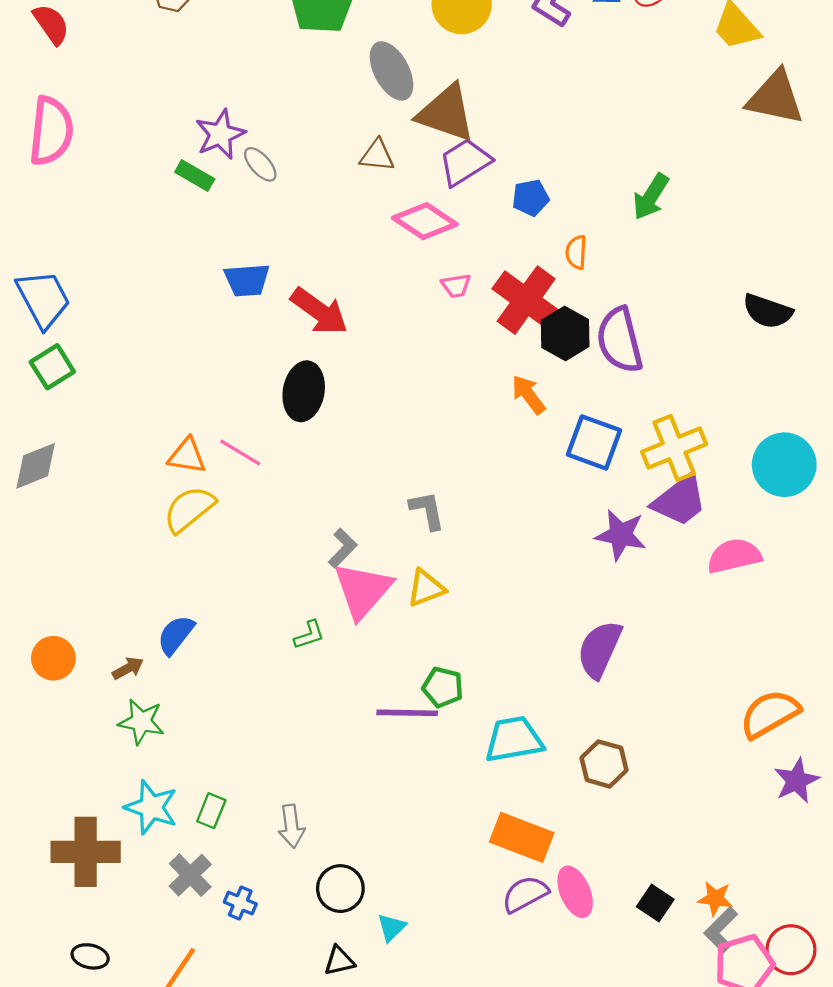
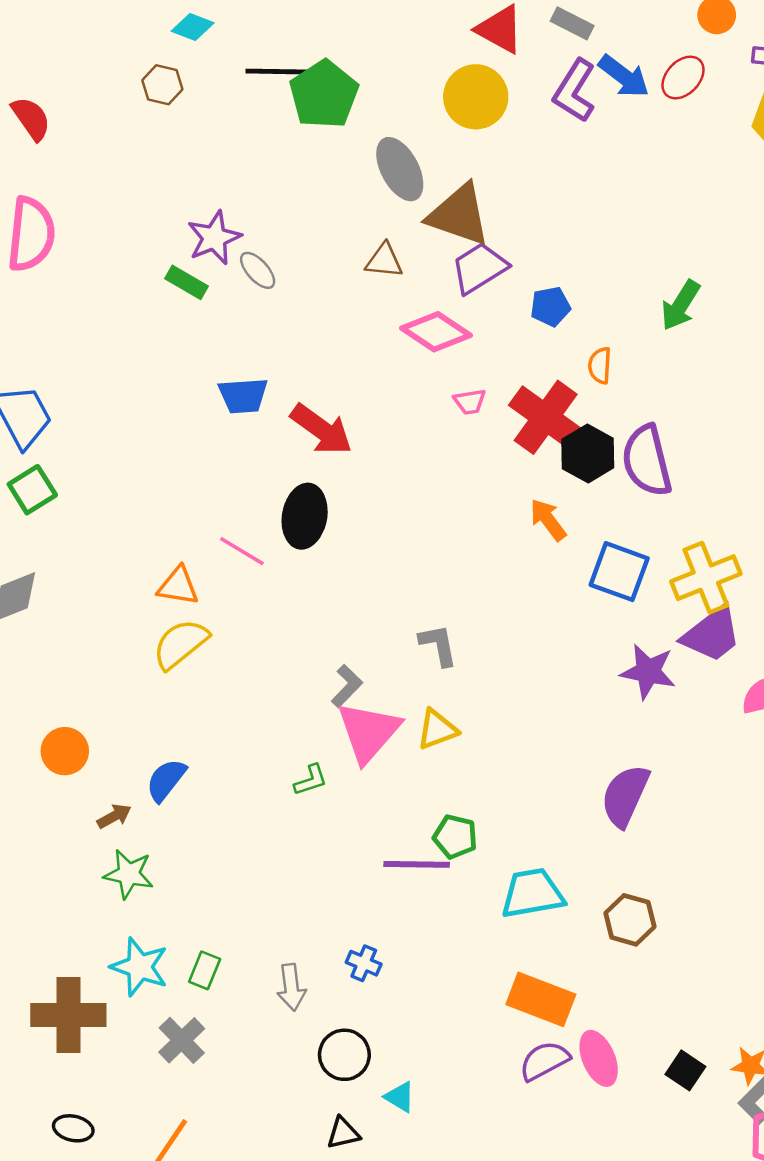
pink line: (240, 452) -> (242, 551), moved
orange circle: (53, 658) -> (65, 751), moved
blue cross: (240, 903) -> (364, 963), moved
cyan triangle: (392, 927) -> (400, 1097), turned -44

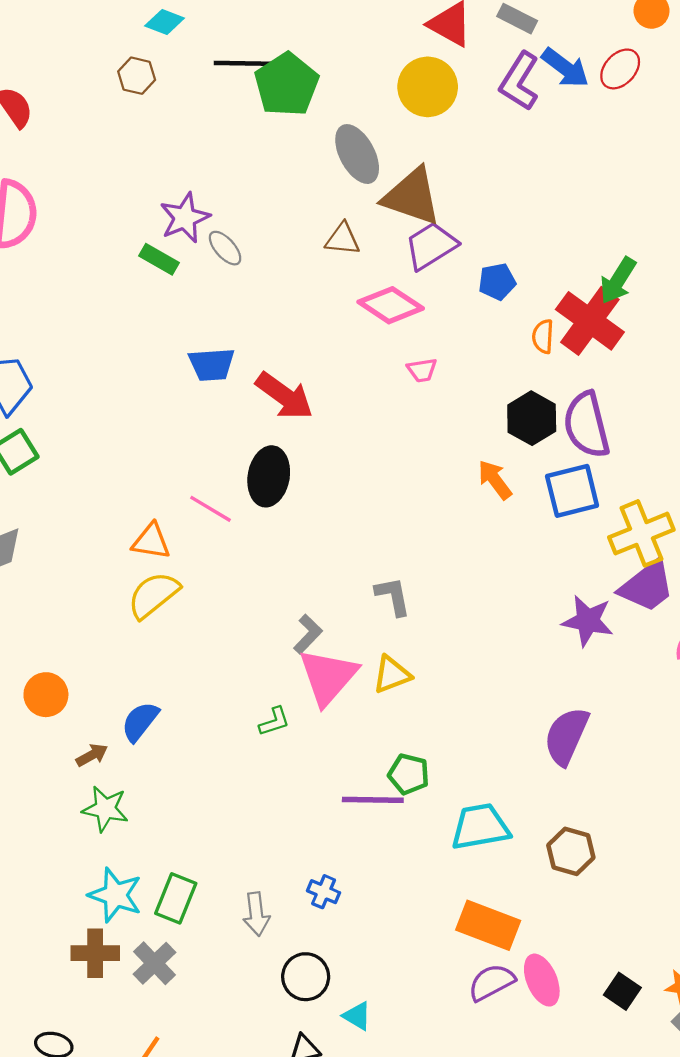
red cross: (546, 417) -> (590, 321), moved
blue square: (619, 572) -> (572, 491), moved, turned -34
green rectangle: (205, 970) -> (176, 898), size x1.4
brown cross: (68, 1015) -> (95, 953), moved, size x0.7

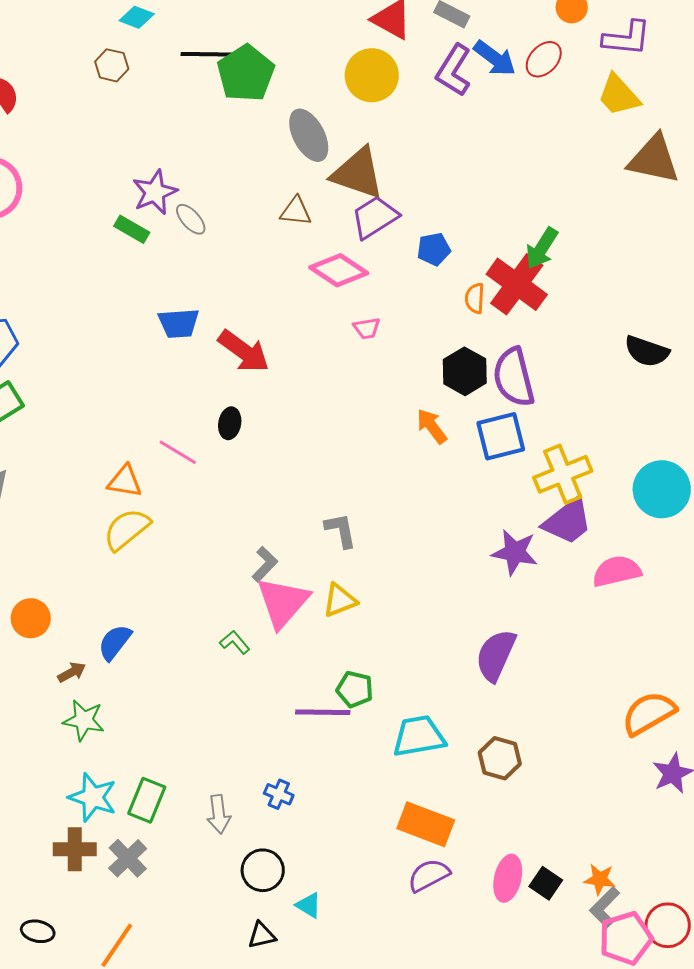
black ellipse: (269, 476) -> (230, 423), size x0.6
green L-shape: (274, 722) -> (235, 642), turned -112
pink ellipse: (542, 980) -> (508, 878), moved, turned 36

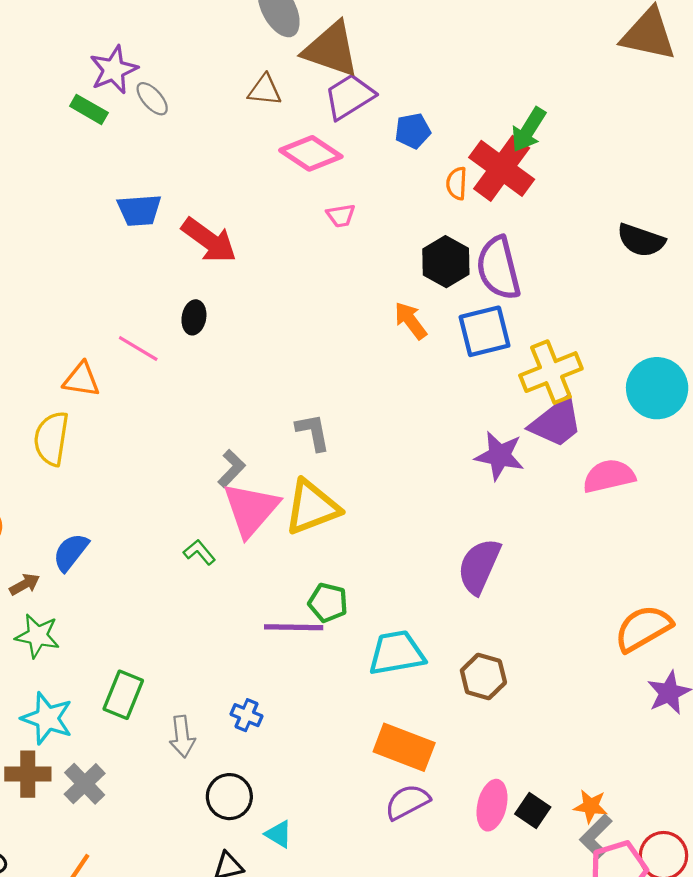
yellow semicircle: (127, 529) -> (51, 439), moved, turned -42
yellow triangle: (340, 600) -> (312, 507), size x1.5
green rectangle: (147, 800) -> (123, 695), moved

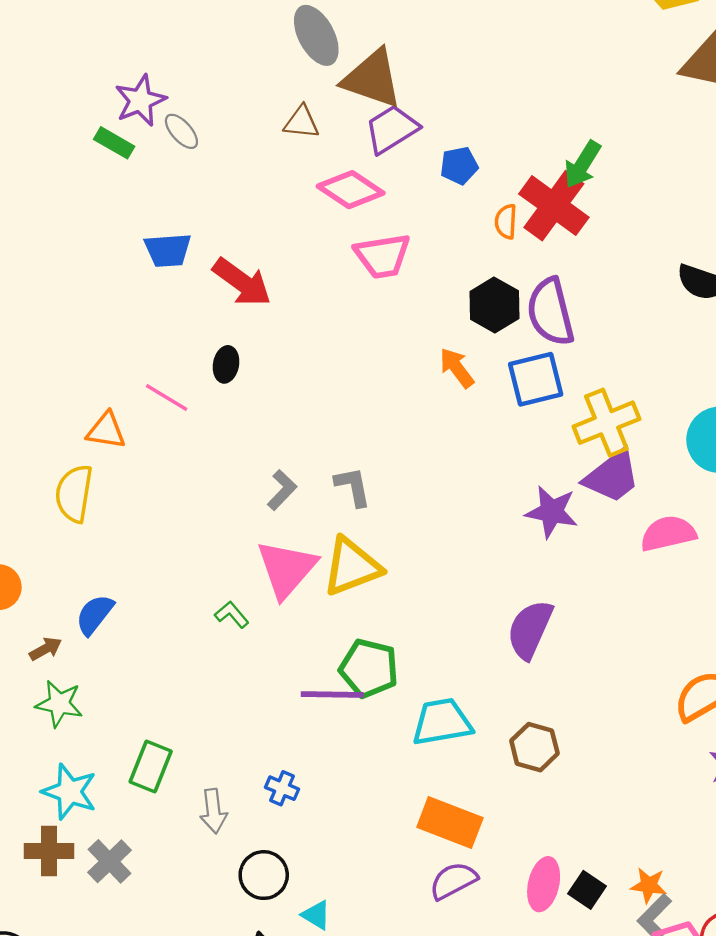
pink trapezoid: (341, 216) -> (383, 256), size x1.8
gray L-shape: (231, 469) -> (282, 490), moved
green pentagon: (328, 603) -> (369, 668), size x1.4

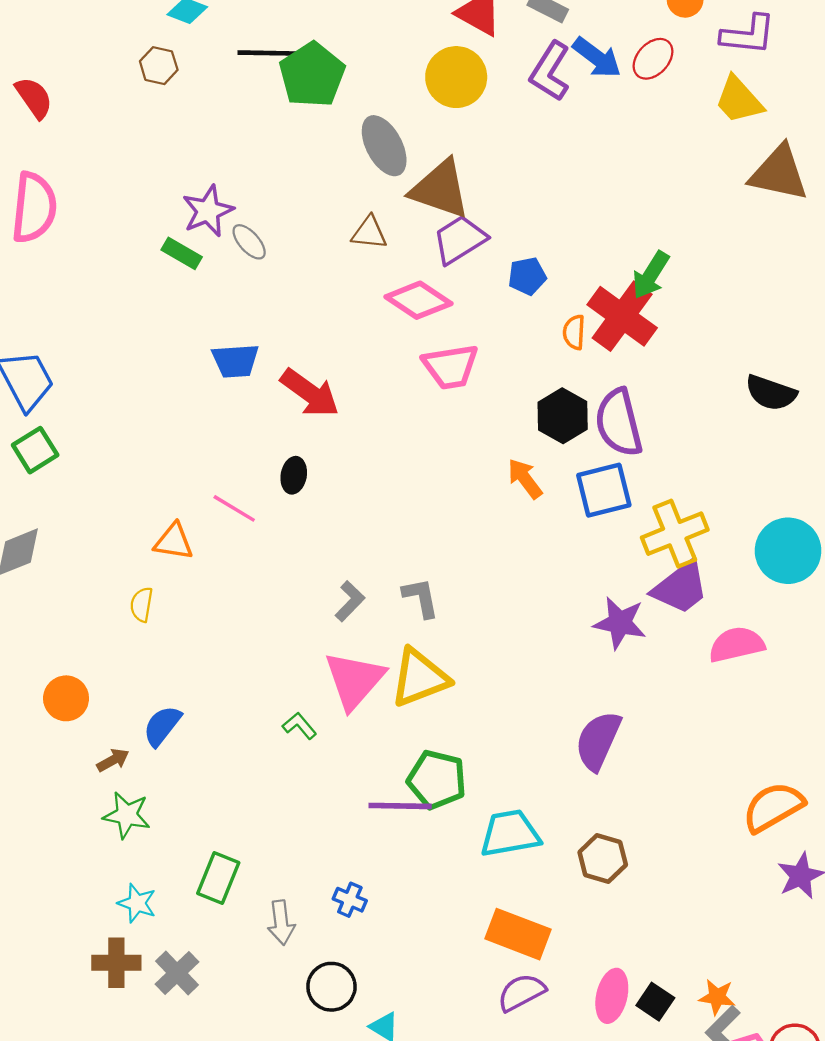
yellow semicircle: (74, 493) -> (142, 605), size x0.6
cyan star: (70, 792) -> (137, 903), size x0.7

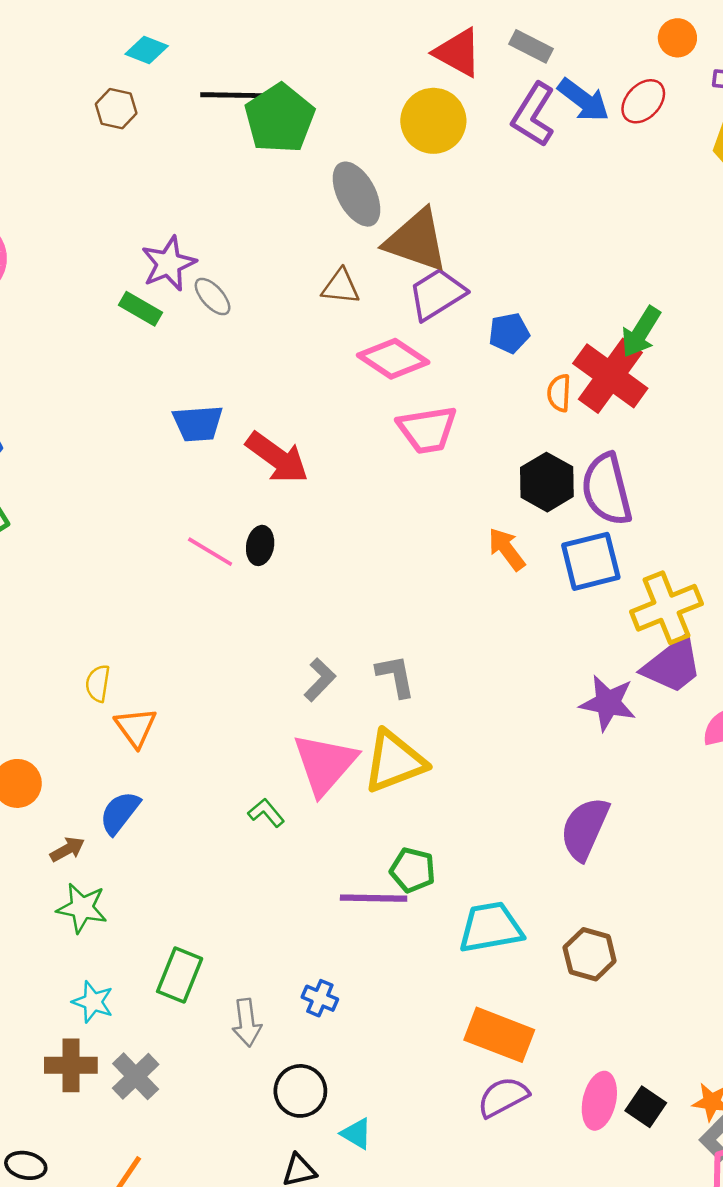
pink line: (234, 508) -> (210, 552), moved
orange triangle: (174, 542) -> (136, 727), moved, turned 45
green pentagon: (437, 780) -> (413, 870), size x0.7

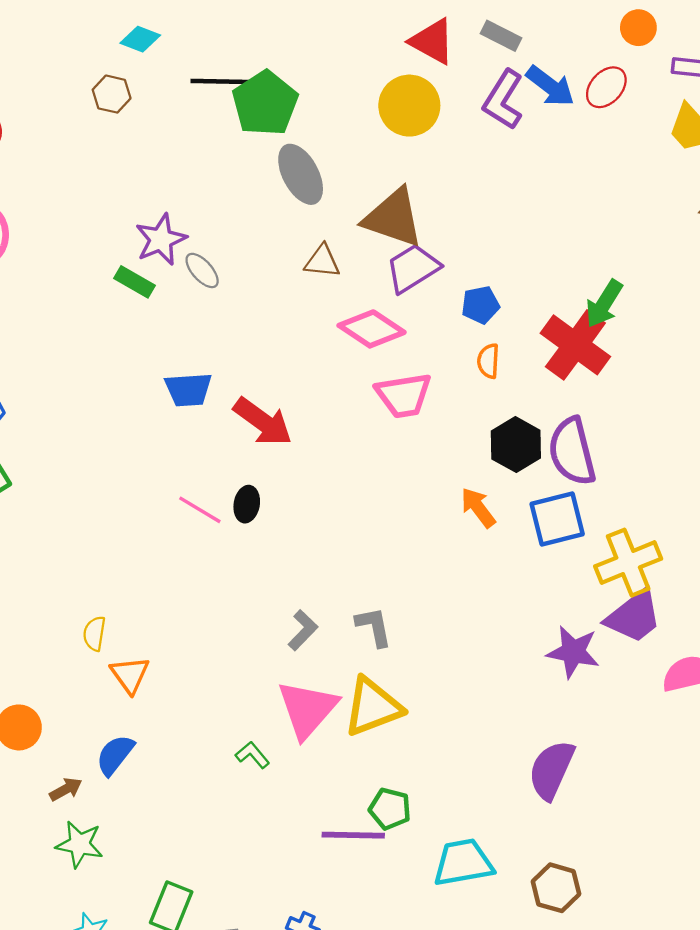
gray ellipse: (357, 194) -> (301, 174), moved
orange semicircle: (559, 393) -> (488, 361), moved

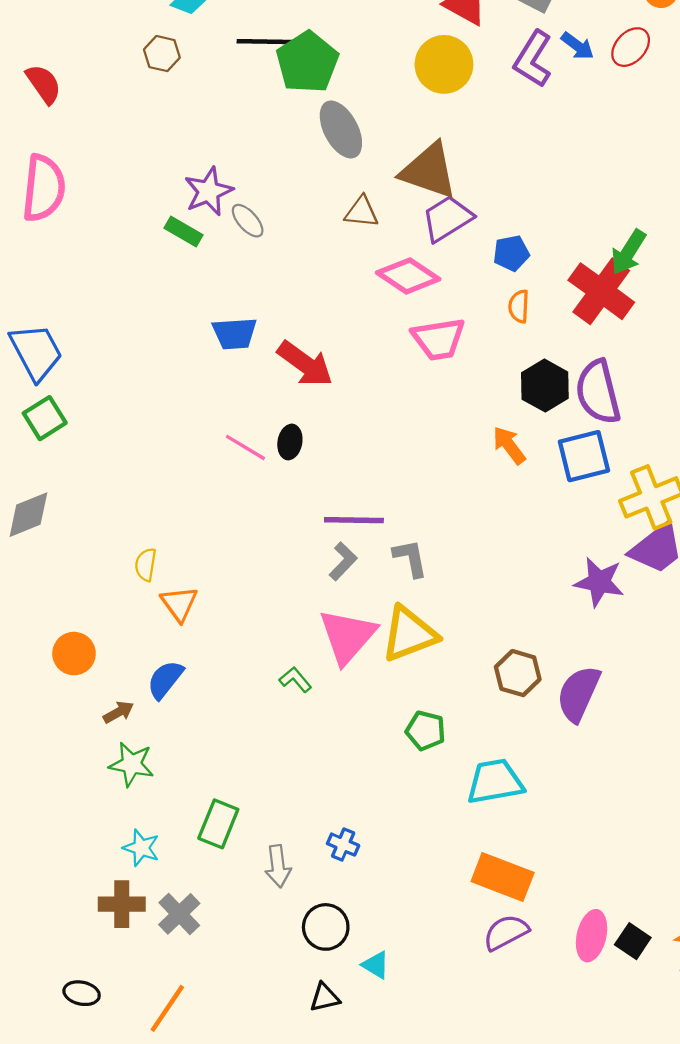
blue arrow: (550, 86) -> (577, 46), size x0.7
purple line: (353, 835) -> (354, 520), moved
brown hexagon: (556, 888) -> (518, 673), moved

